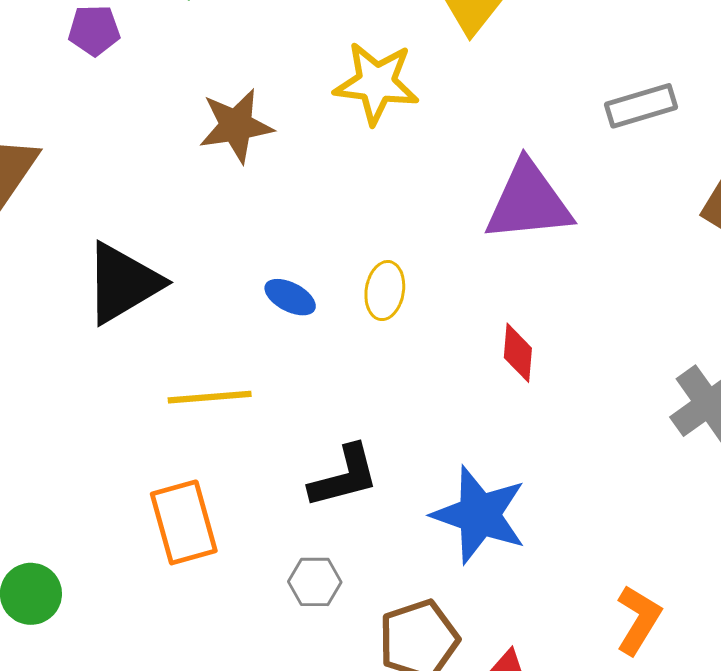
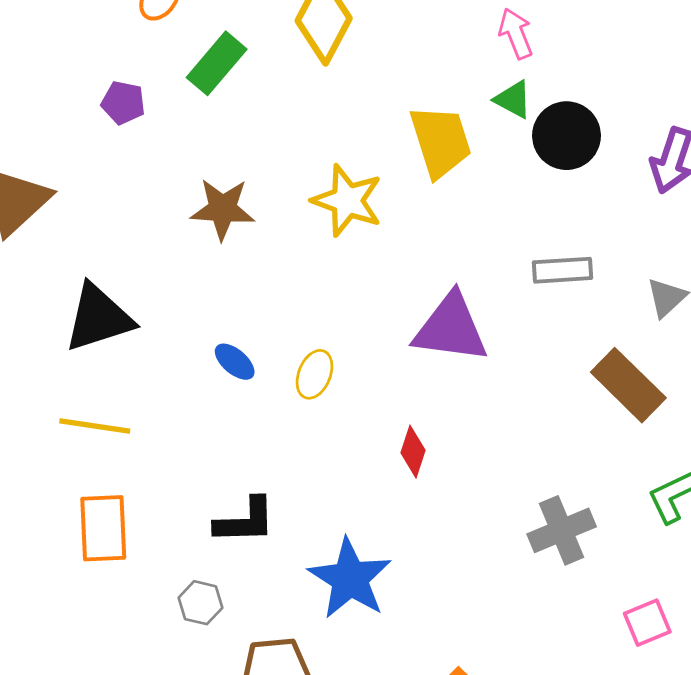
yellow line: (210, 397) -> (95, 426), moved

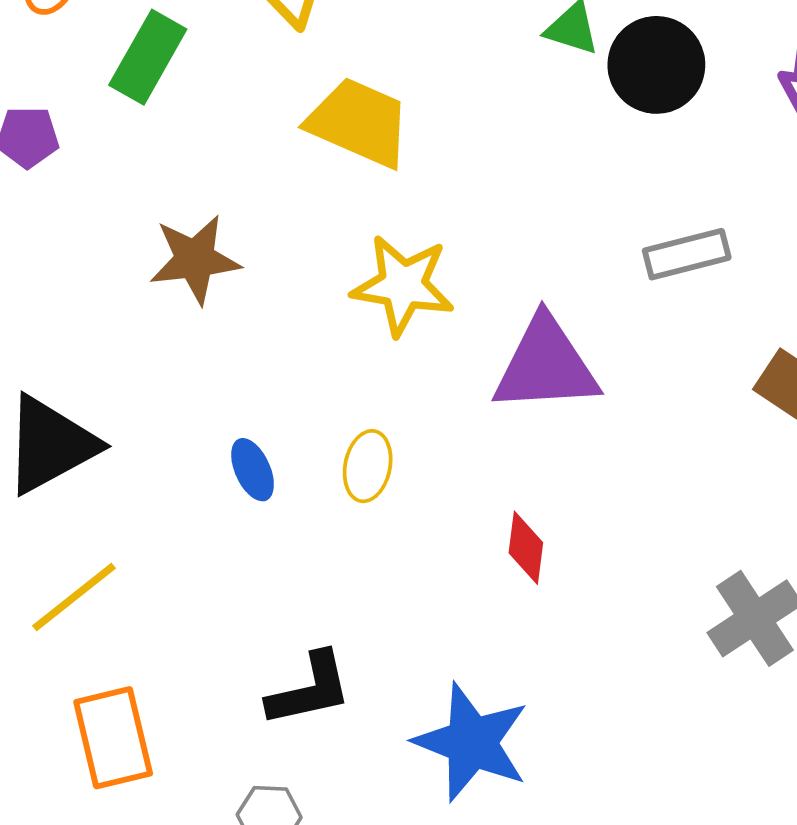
yellow trapezoid: (441, 141) -> (359, 122), moved, turned -38
yellow star: (347, 201) -> (403, 285), moved
blue ellipse: (235, 362) -> (253, 470), turned 36
yellow line: (95, 426) -> (74, 597), turned -36

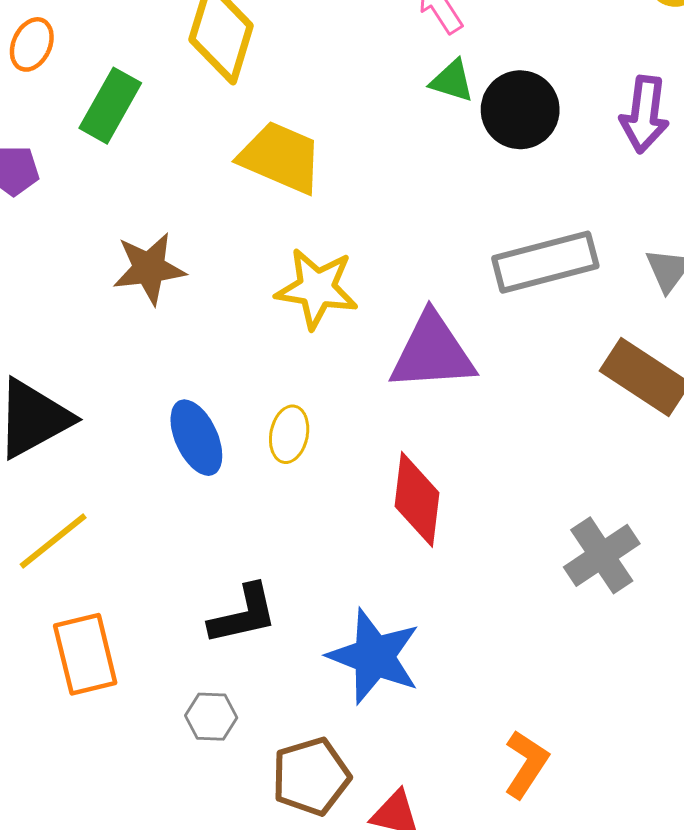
gray rectangle: (687, 254) -> (545, 262), size x1.5
blue ellipse: (253, 470) -> (196, 438), size x1.5
red diamond: (526, 548) -> (417, 499), size x1.6

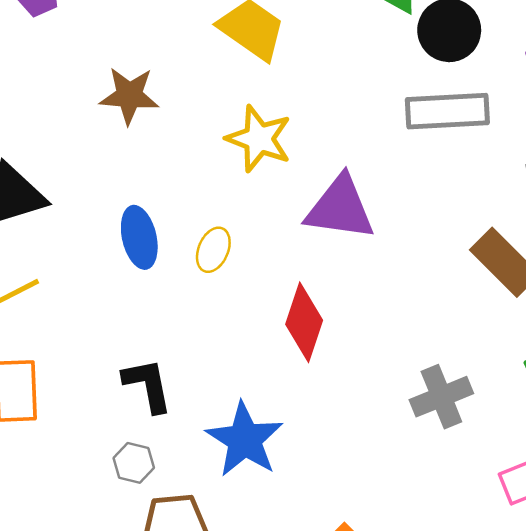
gray rectangle: (545, 262) -> (447, 111), moved
black L-shape: (243, 615) -> (148, 385), turned -100
gray hexagon: (211, 717) -> (134, 463), moved

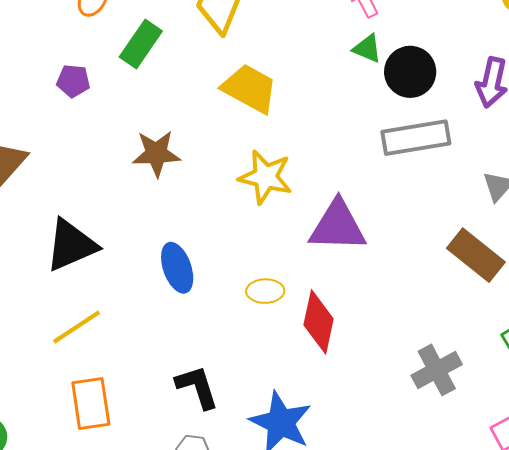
yellow ellipse: (213, 250) -> (265, 291), moved, turned 72

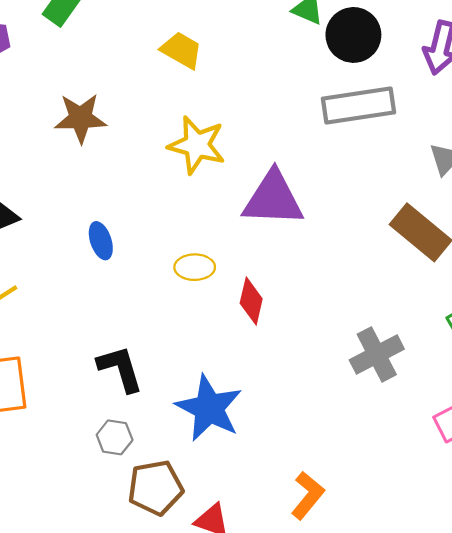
yellow trapezoid: (250, 89) -> (181, 50), size x0.7
blue ellipse: (177, 268) -> (101, 241), size x0.7
red diamond: (319, 322) -> (251, 301), size x0.7

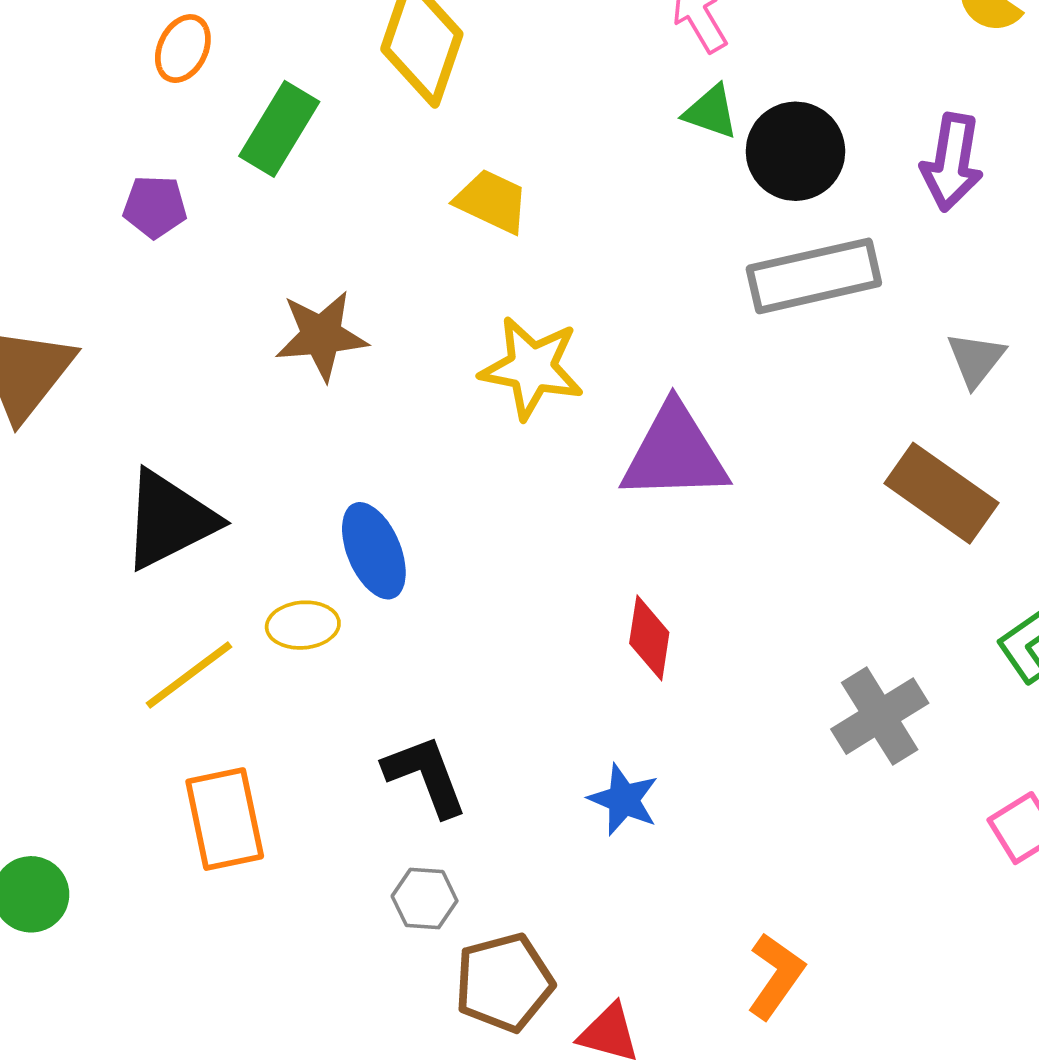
blue ellipse: (101, 241) -> (374, 551), size x1.4
yellow ellipse: (195, 267) -> (303, 625), moved
blue star: (209, 408) -> (624, 800), moved, size x0.6

